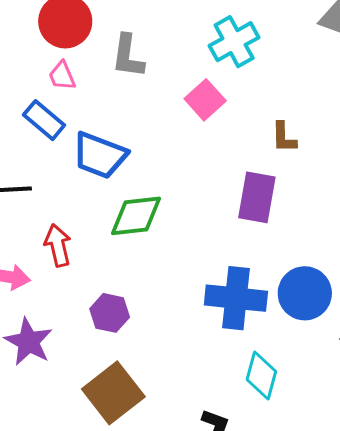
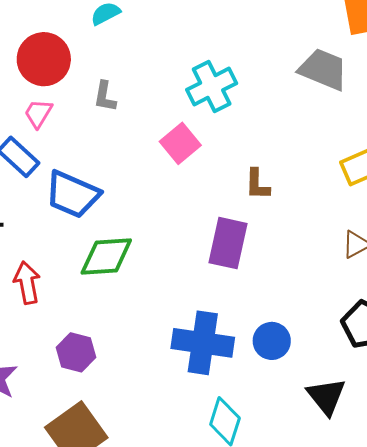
gray L-shape: (128, 56) -> (105, 96), size x0.7
pink trapezoid: (62, 76) -> (38, 113), turned 52
blue circle: (305, 293) -> (272, 341), size x0.7

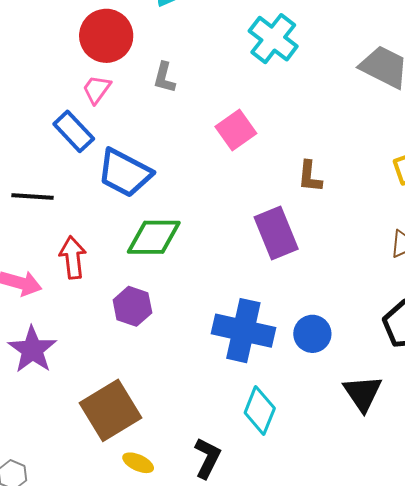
cyan cross: (212, 86) -> (273, 39), moved, turned -30
purple rectangle: (228, 243) -> (276, 233), turned -39
purple hexagon: (76, 352) -> (132, 306), moved

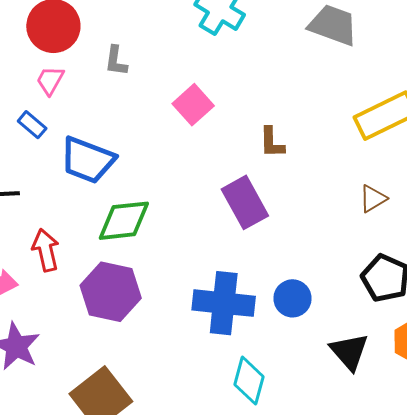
blue rectangle: (74, 131) -> (32, 125), size x0.7
purple hexagon: (132, 306) -> (111, 292), size x1.5

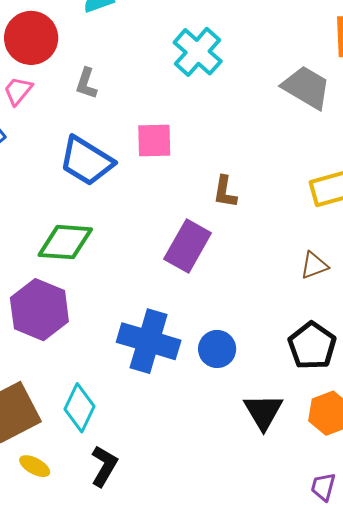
pink square: (193, 105) -> (154, 141), turned 30
blue trapezoid: (88, 160) -> (87, 161), moved
purple rectangle: (245, 202) -> (188, 246), turned 48
cyan diamond: (249, 381) -> (80, 408), moved

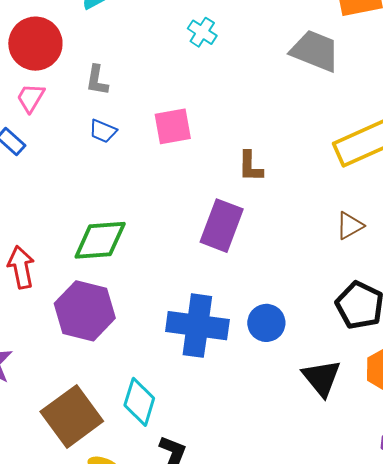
cyan cross: (198, 52) -> (202, 32), size x0.6
blue trapezoid: (87, 161) -> (103, 131), moved, size x0.5

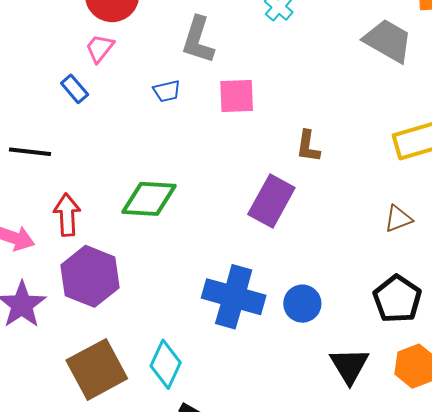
gray L-shape: (97, 80) -> (198, 40), moved, size x1.5
blue trapezoid: (103, 131) -> (167, 91), turned -44
purple hexagon: (85, 311) -> (90, 276), moved

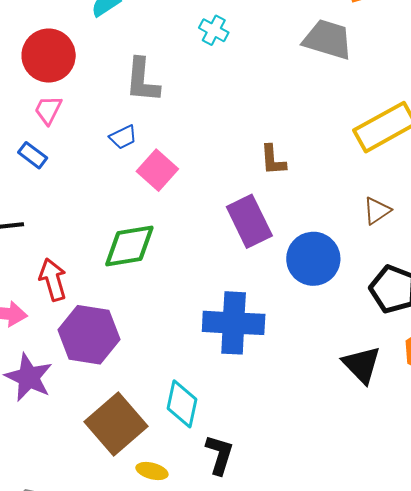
pink square: (237, 96) -> (157, 170), moved, turned -33
purple rectangle: (271, 201) -> (249, 221), turned -42
blue circle: (302, 304) -> (313, 259), moved, size x1.4

